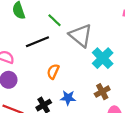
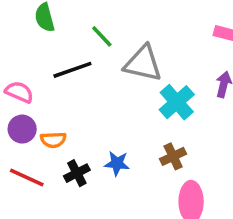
gray triangle: (81, 35) -> (143, 63), turned -30
orange semicircle: (53, 71) -> (53, 140), moved, turned -120

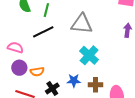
green line: (102, 36) -> (46, 10), moved, turned 64
cyan cross: (177, 102) -> (89, 55), moved
brown cross: (173, 156) -> (96, 85), moved, turned 32

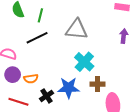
blue star: (74, 81) -> (69, 88), size x1.5
brown cross: (96, 85) -> (98, 84), moved

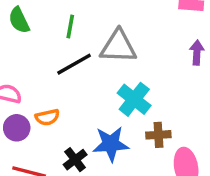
green line: (40, 15) -> (70, 27), moved
black line: (37, 38) -> (74, 64), moved
orange semicircle: (31, 79) -> (47, 117), moved

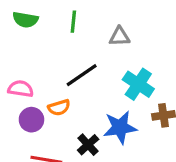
green semicircle: (19, 20) -> (25, 20), turned -50
gray triangle: (118, 47) -> (119, 37), size x0.6
black line: (74, 64) -> (82, 75), moved

